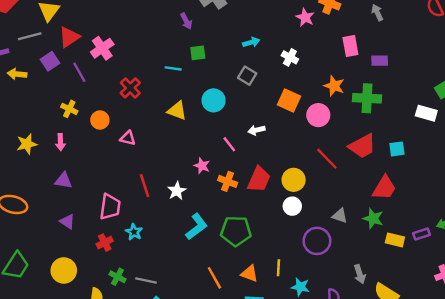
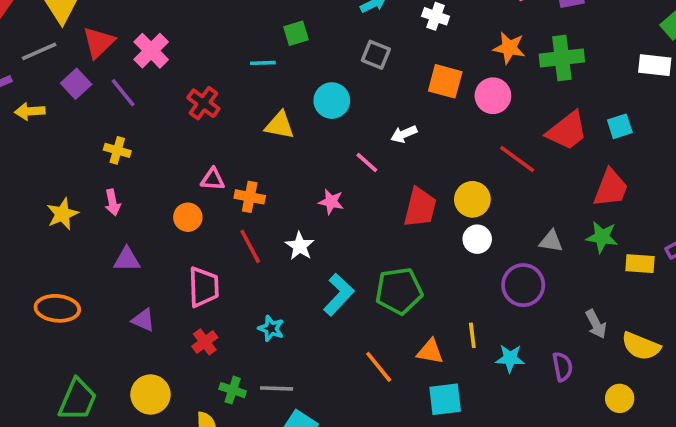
orange circle: (100, 120) -> (188, 217), moved
orange cross: (228, 181) -> (250, 197), moved
cyan star: (134, 232) -> (271, 328), moved

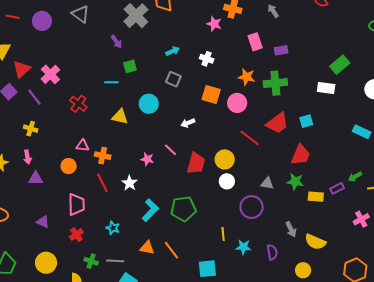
pink line: (367, 162) -> (170, 150), moved
purple triangle: (127, 260) -> (36, 178), moved
orange triangle: (430, 351) -> (147, 248), moved

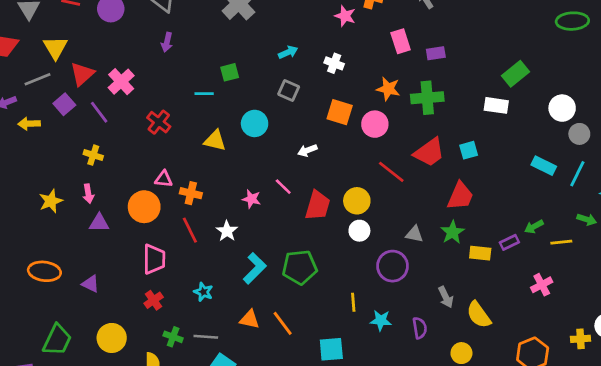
purple arrow: (116, 42) -> (167, 42), moved, turned 48
orange circle: (69, 166) -> (144, 207), size x1.5
green star: (295, 182) -> (452, 232), turned 30
purple triangle: (43, 222) -> (91, 284), moved
yellow semicircle: (315, 242) -> (479, 315), turned 30

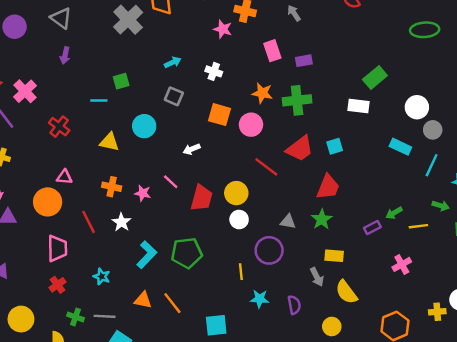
cyan rectangle: (544, 166) -> (400, 147), moved
orange cross: (191, 193) -> (112, 187), moved
yellow rectangle: (480, 253) -> (334, 256), moved
yellow line: (353, 302) -> (241, 272), moved

